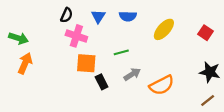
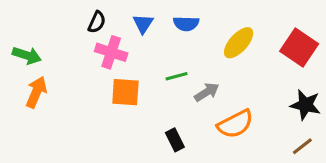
red square: (205, 33) -> (299, 48), size x1.6
gray arrow: (132, 74) -> (207, 92), moved
black rectangle: (102, 82) -> (175, 140), moved

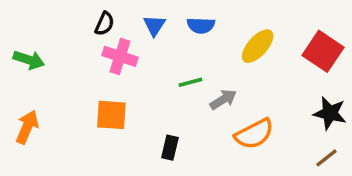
orange arrow: (36, 92) -> (27, 127), moved
orange square: (125, 92) -> (111, 115), moved
black rectangle: (175, 140) -> (170, 148), moved, turned 40

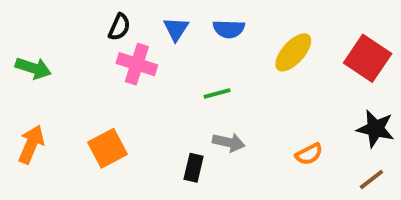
gray arrow: (223, 99) -> (229, 142), moved, turned 44
orange square: (111, 115) -> (108, 148), moved, turned -32
orange semicircle: (254, 134) -> (309, 154), moved, size x0.6

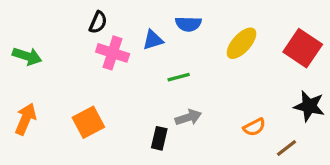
blue triangle: (176, 29) -> (153, 40), moved, turned 40
gray arrow: (229, 142) -> (188, 117), turned -30
brown line: (371, 179) -> (287, 148), moved

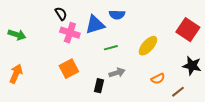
black semicircle: (98, 22) -> (61, 14), turned -56
blue triangle: (153, 40) -> (95, 25), size x1.5
yellow ellipse: (241, 43) -> (148, 46), moved
orange square: (88, 122) -> (69, 69), moved

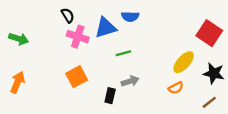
yellow ellipse: (148, 46) -> (184, 62), moved
brown line: (178, 92) -> (209, 102), moved

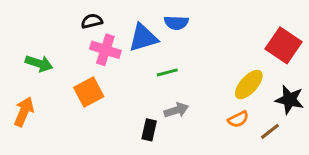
black semicircle: (68, 15) -> (92, 21), turned -72
green arrow: (19, 39) -> (39, 63), moved
orange square: (77, 77) -> (89, 92), moved
brown line: (209, 102) -> (270, 131), moved

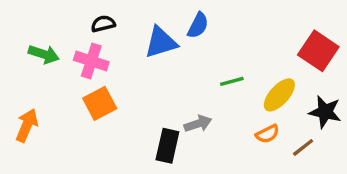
blue semicircle: (176, 23) -> (198, 25), turned -65
pink cross: (105, 50) -> (91, 61), moved
green arrow: (39, 63) -> (44, 54), moved
green line: (167, 72) -> (232, 81), moved
black rectangle: (149, 130) -> (167, 146), size x1.4

